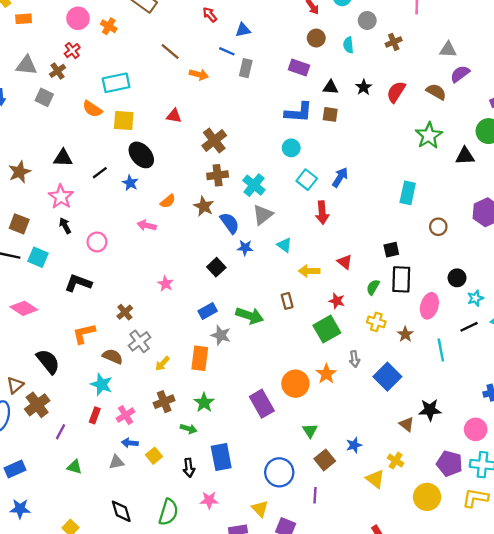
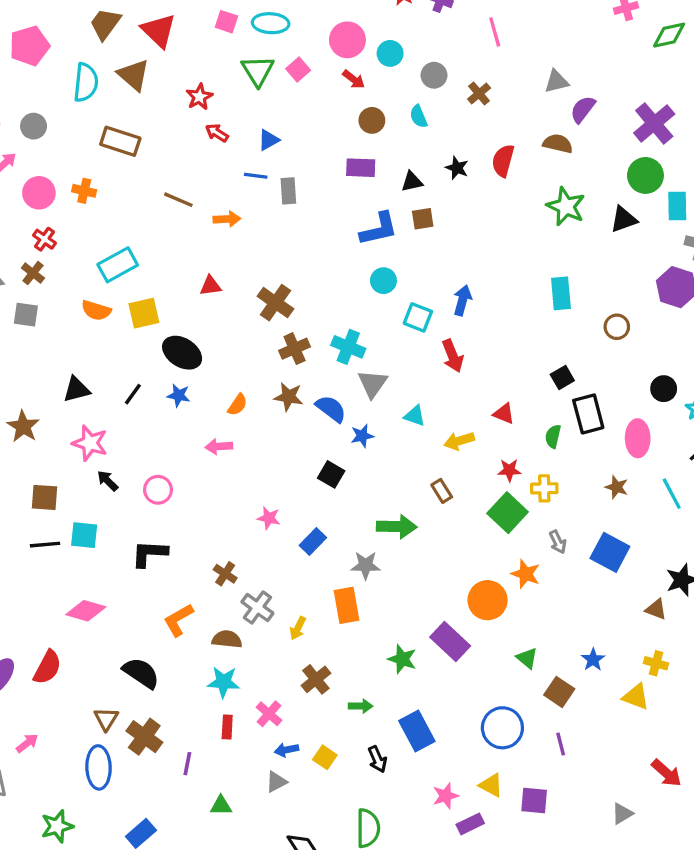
blue rectangle: (208, 311) -> (313, 541), moved
yellow cross: (376, 322) -> (544, 488), moved
green star: (204, 403) -> (402, 659), moved
pink star: (209, 500) -> (446, 796), moved

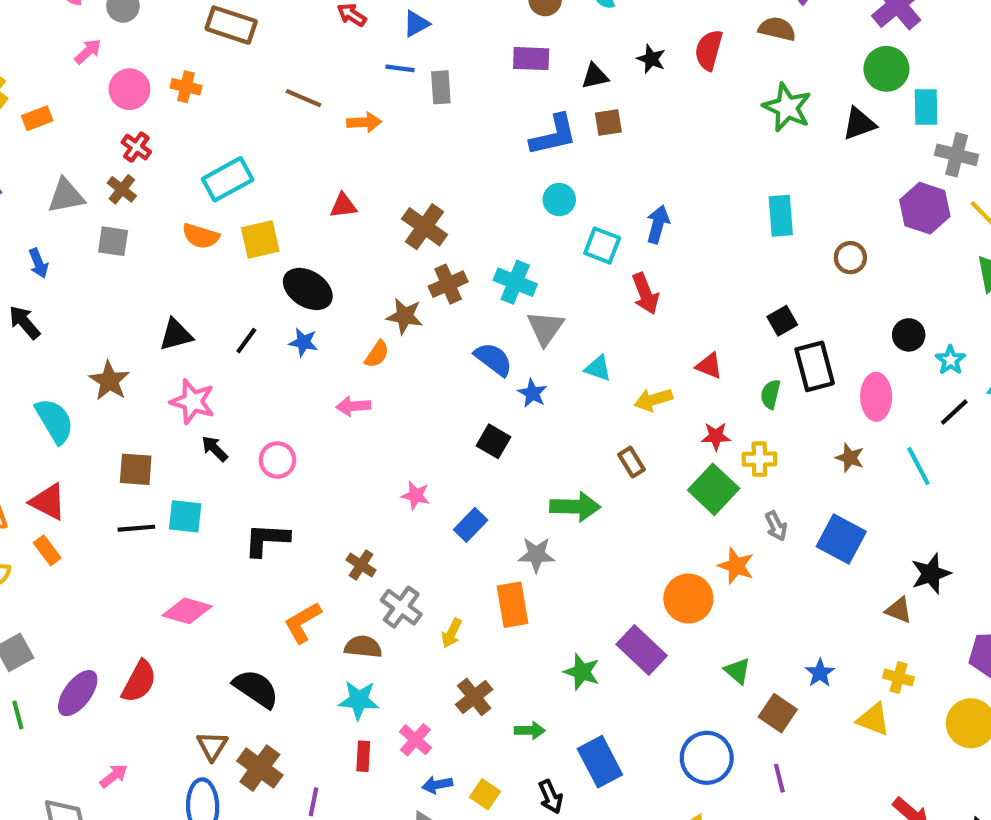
brown star: (289, 397) -> (405, 316), moved
blue star: (362, 436) -> (532, 393), turned -30

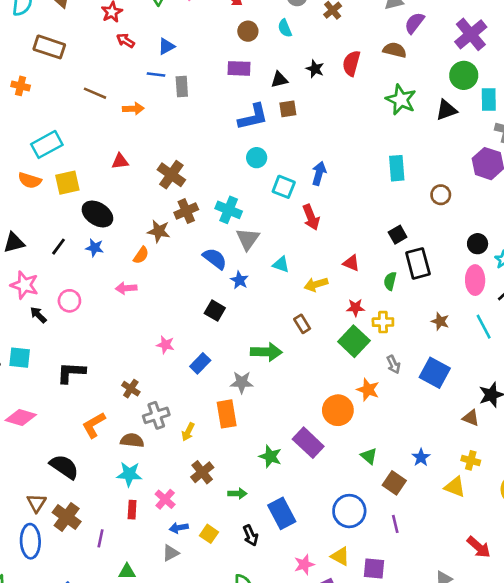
pink ellipse: (876, 397) -> (475, 280), moved
pink circle: (277, 460) -> (69, 301), moved
gray cross: (401, 607) -> (156, 415), turned 35

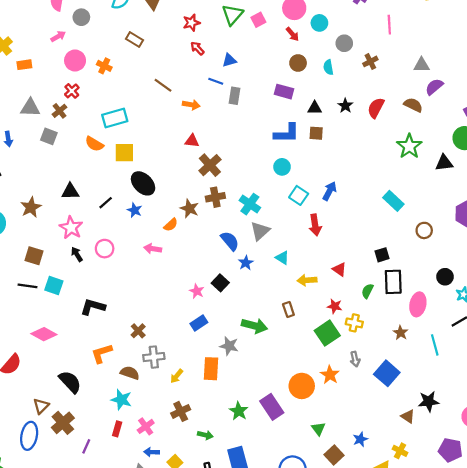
brown rectangle: (49, 47) -> (134, 40), size x0.7
red triangle: (120, 161) -> (192, 141), moved
cyan rectangle: (397, 168) -> (393, 201), turned -55
pink ellipse: (475, 280) -> (418, 304), moved
pink star: (165, 345) -> (197, 291), moved

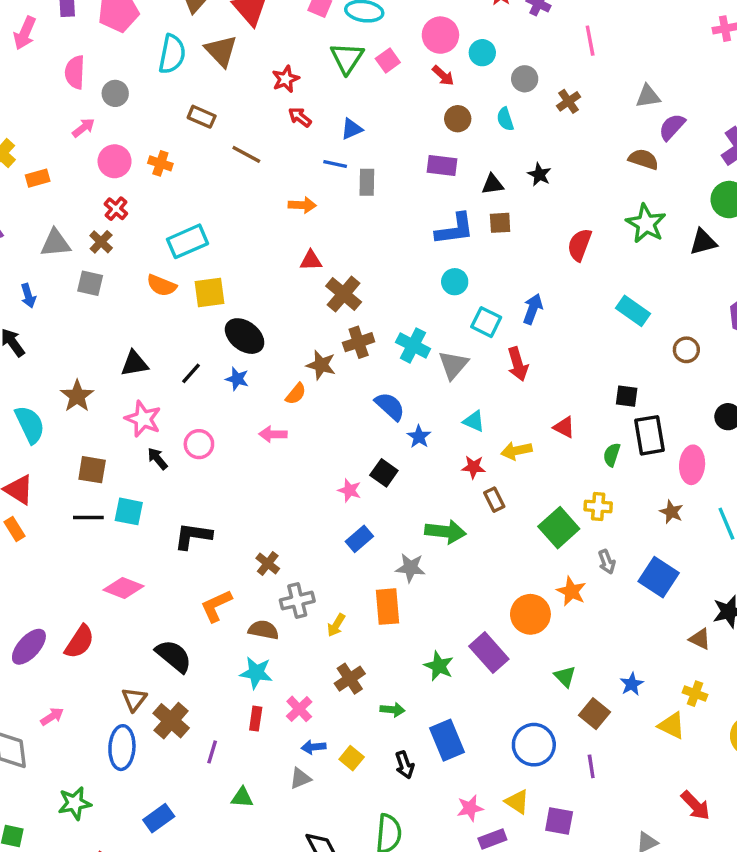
brown line: (163, 85) -> (246, 154), moved
red semicircle: (376, 108) -> (579, 245), moved
gray triangle: (260, 231) -> (453, 365), moved
black square: (382, 255) -> (627, 396), turned 32
red star: (335, 306) -> (473, 467), moved

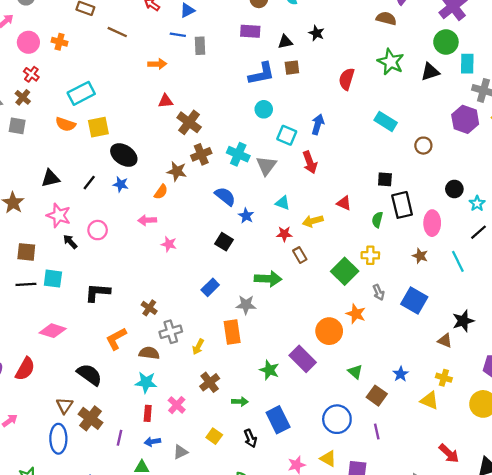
pink star: (349, 490) -> (169, 244), moved
blue arrow: (314, 747) -> (152, 442), moved

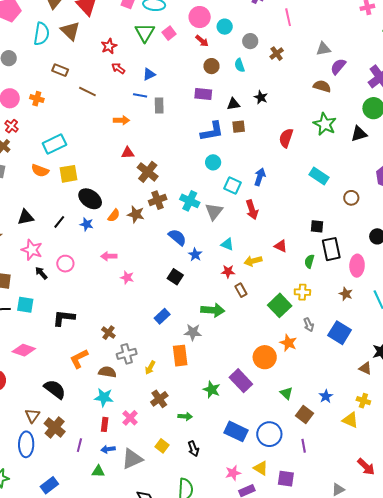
orange semicircle: (161, 192) -> (114, 215), moved
blue rectangle: (278, 420) -> (236, 431), moved, turned -40
gray triangle: (180, 452) -> (132, 459), size x1.6

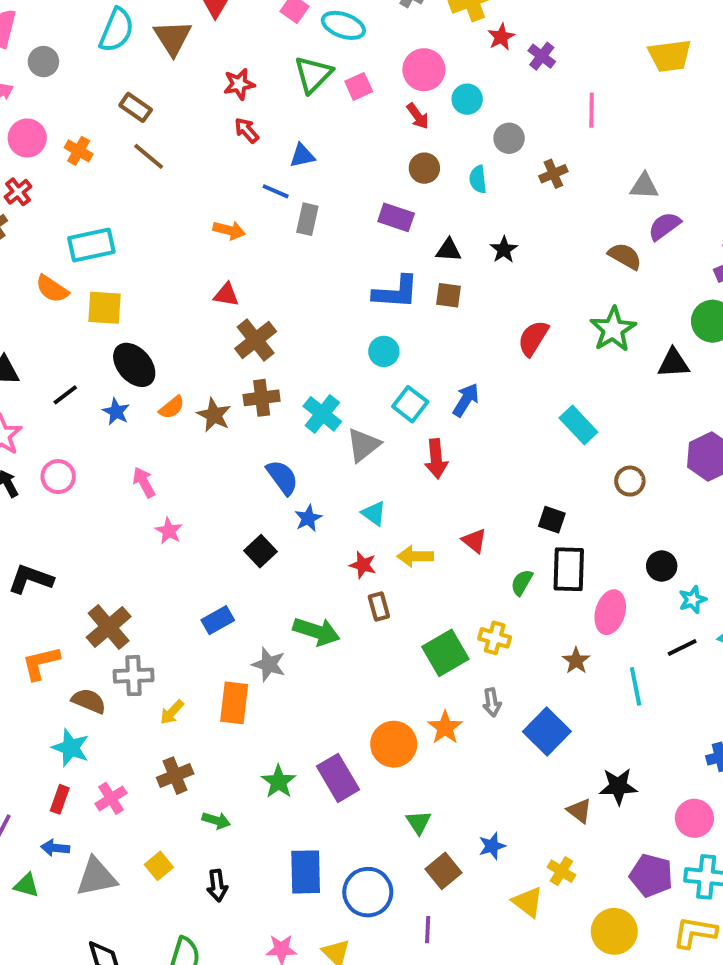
brown line: (87, 92) -> (149, 156), moved
pink arrow: (109, 256) -> (144, 482), turned 49
brown cross: (108, 333) -> (109, 627), size x1.6
blue rectangle: (236, 431) -> (306, 872), turned 50

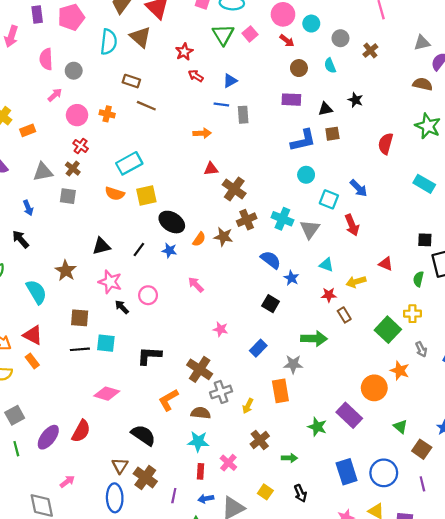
blue arrow: (466, 400) -> (359, 188), turned 120
pink star: (169, 531) -> (221, 329), moved

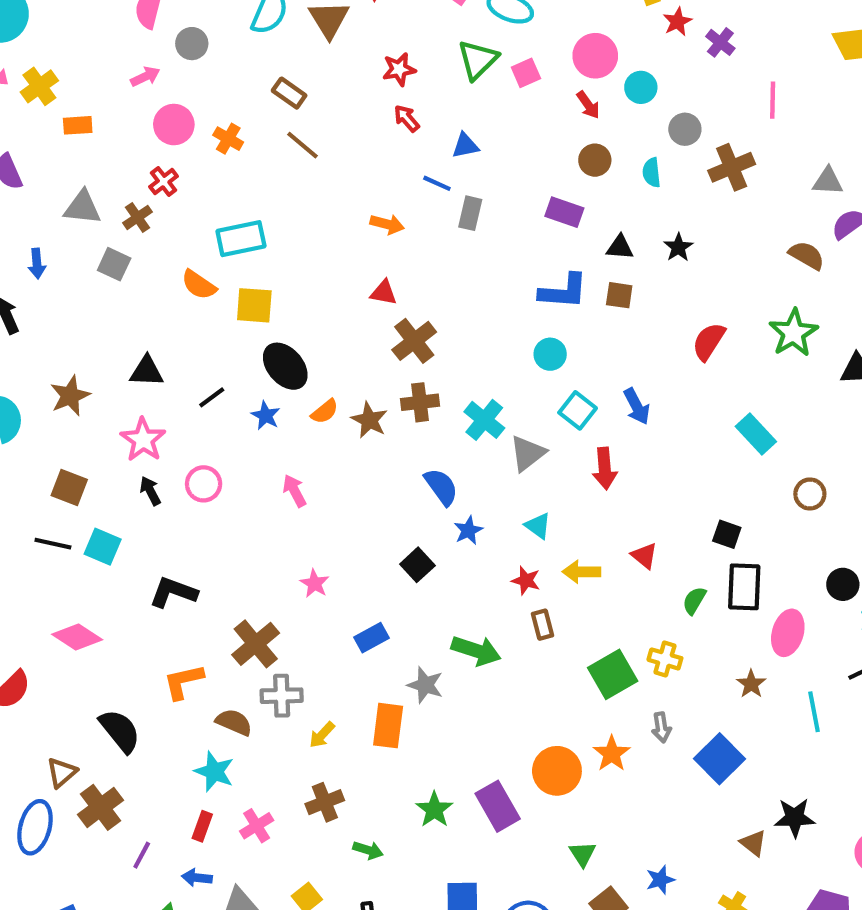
brown cross: (370, 51) -> (732, 167), size x1.5

